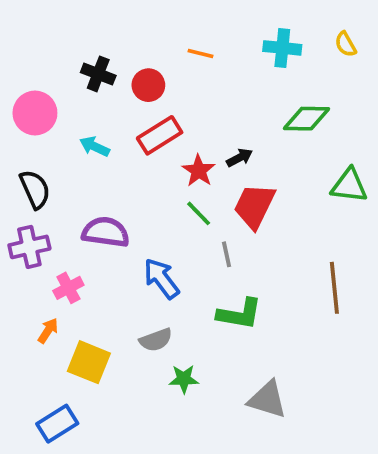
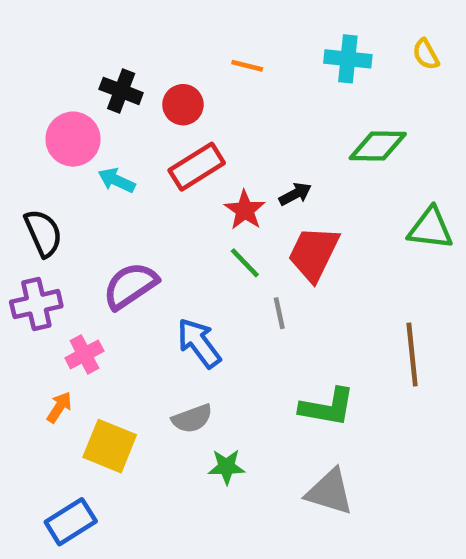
pink circle: (35, 113) -> (73, 139), moved
purple semicircle: (106, 232) -> (130, 286), turned -42
green L-shape: (240, 314) -> (327, 407), moved

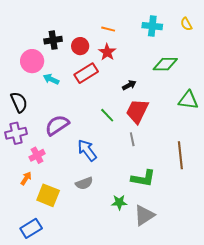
black cross: (121, 91) -> (53, 40), turned -30
red star: (245, 210) -> (107, 52), moved
gray line: (279, 313) -> (132, 139), moved
green star: (227, 467) -> (119, 202), moved
gray triangle: (330, 492) -> (144, 215), turned -50

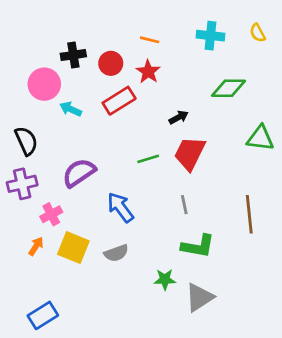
green line: (107, 115) -> (148, 159), turned -63
gray line: (132, 139) -> (184, 205), moved
yellow square: (48, 195) -> (73, 248), moved

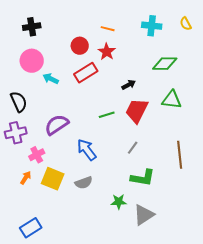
black cross: (73, 55) -> (32, 27), moved
green triangle: (260, 138) -> (172, 100), moved
gray line: (184, 205) -> (133, 148), turned 48

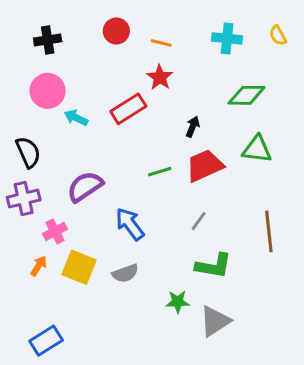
red circle: (80, 46) -> (116, 31), moved
black arrow: (129, 85) -> (193, 127), turned -40
red trapezoid: (137, 111) -> (205, 166), turned 40

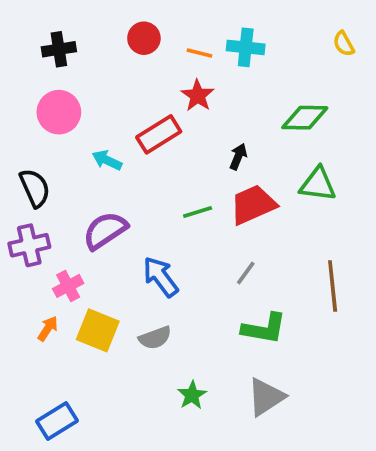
cyan cross: (227, 38) -> (246, 47), moved
cyan arrow: (76, 118) -> (107, 160), moved
green star: (178, 302) -> (192, 395), moved, turned -30

